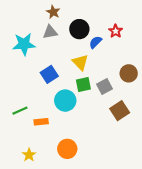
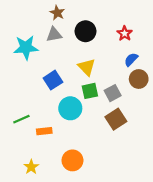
blue semicircle: (95, 42) -> (131, 59), moved
brown square: (120, 111) -> (116, 119), moved

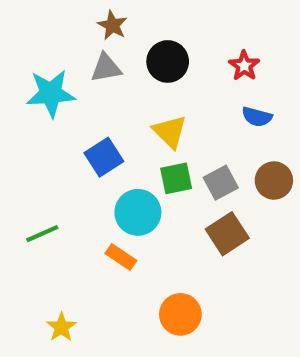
blue semicircle: (131, 59) -> (257, 117), turned -120
brown circle: (139, 79) -> (274, 180), moved
orange rectangle: (44, 131) -> (121, 257), moved, turned 40
orange circle: (72, 160) -> (180, 314), moved

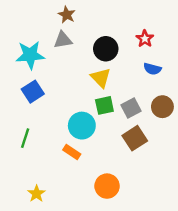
black circle: (168, 61) -> (106, 49), moved
blue square: (104, 157) -> (33, 92), moved
green line: (42, 234) -> (25, 138), turned -48

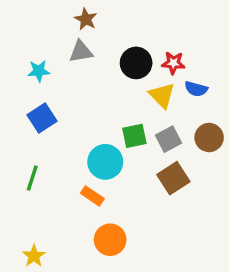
red star: (145, 39) -> (173, 63), moved, turned -30
cyan star: (30, 55) -> (39, 71), size x0.6
yellow triangle: (101, 78) -> (162, 95), moved
orange circle: (107, 186) -> (110, 240), moved
yellow star: (36, 194) -> (34, 256), moved

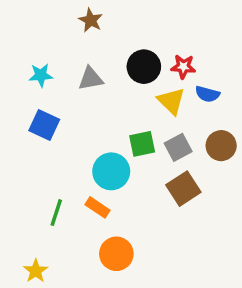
gray triangle: (81, 52) -> (91, 79), moved
blue square: (42, 118) -> (44, 125), turned -32
green line: (32, 178) -> (56, 213), moved

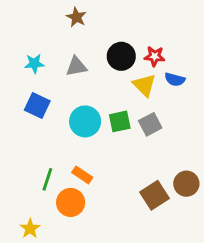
brown circle: (221, 146) -> (186, 184), moved
cyan circle: (111, 171) -> (85, 121), moved
brown square: (183, 189) -> (155, 195), moved
orange circle: (116, 254) -> (71, 202), moved

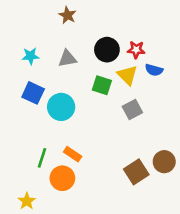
cyan circle: (85, 121) -> (61, 107), moved
green square: (120, 121) -> (102, 85), moved, turned 30

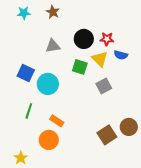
cyan star: (31, 56) -> (24, 13), moved
green line: (42, 158) -> (29, 111), moved

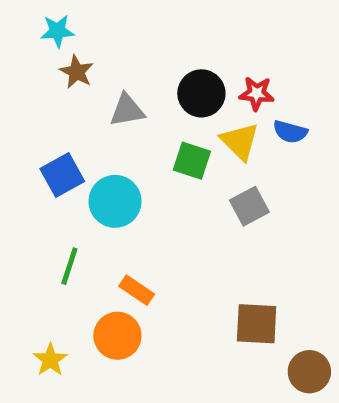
brown star: (53, 12) -> (77, 72), moved
blue square: (26, 73) -> (62, 175), turned 36
brown circle: (129, 127) -> (309, 372), moved
brown square: (107, 135) -> (257, 324), turned 36
yellow star: (21, 158) -> (50, 360), moved

